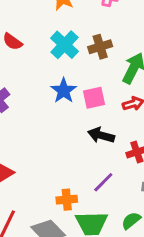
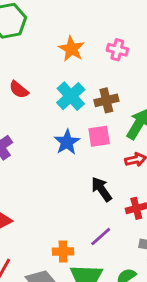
pink square: (94, 98) -> (99, 136), moved
black arrow: (101, 135) -> (101, 189), turned 35

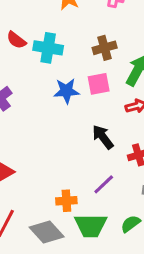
cyan cross: (71, 96) -> (48, 48), moved, turned -36
blue star: (67, 142) -> (66, 91), turned 30

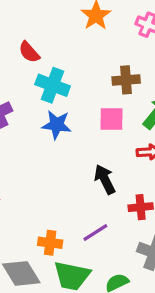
cyan cross: (48, 48) -> (53, 85), moved
blue star: (66, 91) -> (57, 125), moved

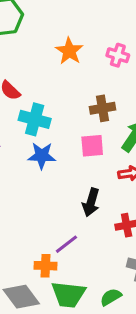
black arrow: (105, 179) -> (91, 202), turned -132
purple line: (95, 233) -> (66, 244), moved

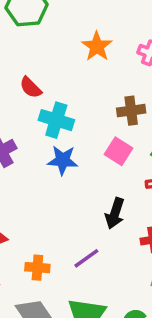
pink square: (92, 146) -> (118, 151), turned 35
orange cross: (45, 266) -> (37, 268), moved

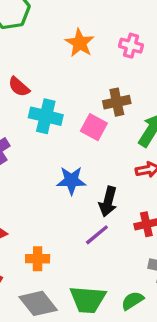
pink square: (118, 151) -> (94, 127), moved
blue star: (63, 160) -> (71, 180), moved
purple line: (86, 258) -> (97, 235), moved

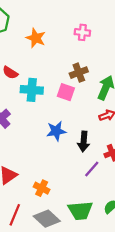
orange star: (80, 43) -> (36, 38), moved
purple line: (97, 235) -> (92, 169), moved
orange cross: (38, 259) -> (42, 188), turned 35

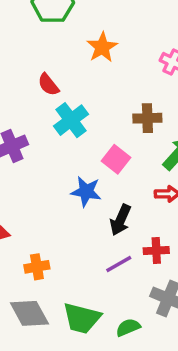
cyan cross: (32, 90) -> (71, 120), turned 30
pink square: (66, 92) -> (116, 159), moved
orange cross: (42, 188) -> (37, 267), turned 35

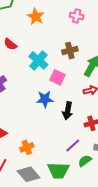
cyan cross: (71, 120) -> (38, 60), moved
purple line: (119, 264) -> (73, 145), moved
green semicircle: (128, 327) -> (85, 161), moved

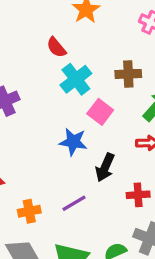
red semicircle: (10, 44) -> (56, 47), moved
purple line: (73, 145) -> (74, 203), moved

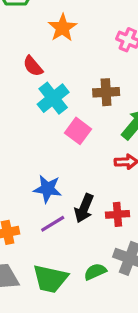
blue star: (73, 142) -> (48, 189), moved
black arrow: (105, 167) -> (84, 208), moved

